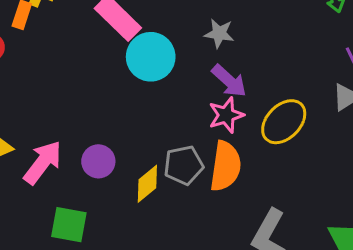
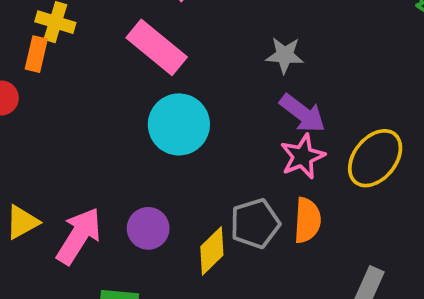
cyan circle: (151, 57) -> (179, 124), moved
orange semicircle: (225, 166) -> (307, 220), size x0.7

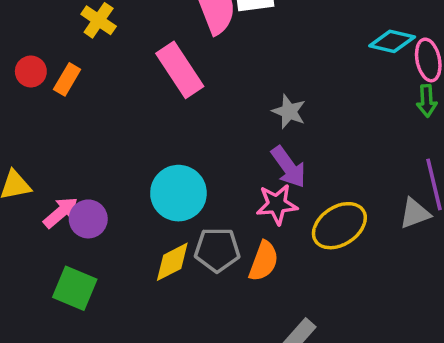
orange rectangle: (36, 54) -> (67, 79), moved
cyan circle: (179, 124) -> (178, 193), moved
purple circle: (148, 228) -> (88, 219), moved
pink arrow: (79, 236) -> (61, 213), size x0.7

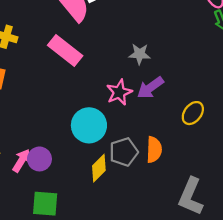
purple arrow: (288, 167) -> (150, 88), turned 108
pink star: (277, 204) -> (119, 92), moved
yellow ellipse: (339, 226) -> (193, 113), size x0.7

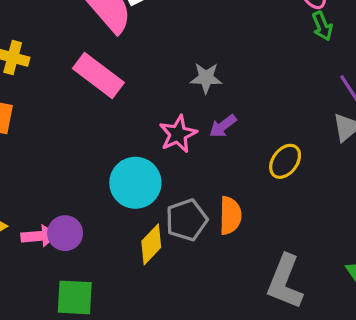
purple arrow: (150, 88) -> (223, 126), size x0.7
pink arrow: (22, 161) -> (39, 236), turned 55

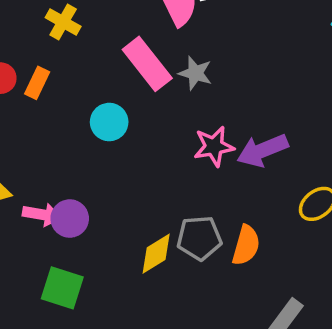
gray star: (206, 78) -> (195, 73), moved
purple arrow: (223, 126) -> (263, 150), size x1.6
cyan circle: (135, 183) -> (109, 122), moved, size x0.7

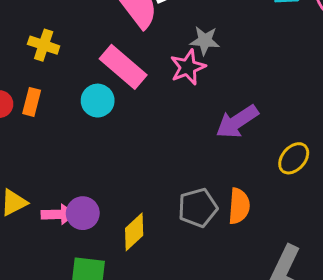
gray star: (195, 73) -> (205, 41), moved
cyan circle: (109, 122) -> (98, 101), moved
pink star: (214, 146) -> (188, 67), moved
yellow diamond: (156, 254) -> (134, 232), moved

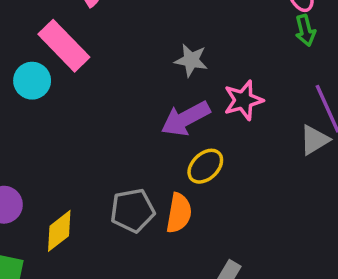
gray star: (205, 41) -> (191, 60), moved
pink star: (188, 67) -> (243, 100), moved
yellow ellipse: (294, 158) -> (205, 166), moved

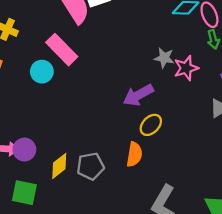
gray star: (191, 60) -> (164, 58), moved
pink star: (243, 100) -> (186, 68), moved
gray pentagon: (133, 211) -> (90, 166), moved

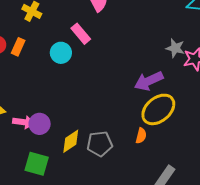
pink rectangle: (62, 50) -> (81, 34), size x0.7
yellow ellipse: (151, 125) -> (158, 109), size x1.6
orange semicircle: (134, 154) -> (141, 136), size x0.7

